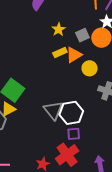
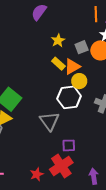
yellow rectangle: (60, 52) -> (58, 64), turned 64
yellow circle: (90, 68) -> (79, 81), moved
white hexagon: (71, 113) -> (69, 97), moved

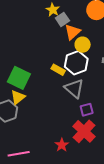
gray square: (82, 47) -> (62, 19), moved
yellow rectangle: (58, 64) -> (58, 70), moved
gray triangle: (49, 121) -> (74, 88), moved

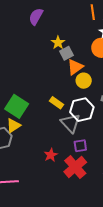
white hexagon: (76, 63) -> (82, 110), moved
red star: (62, 145) -> (51, 155), moved

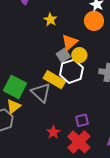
gray square: (66, 53) -> (63, 55), moved
yellow rectangle: (57, 103) -> (54, 80), size x1.5
white hexagon: (82, 110) -> (71, 71), moved
gray triangle: (70, 123) -> (41, 93), moved

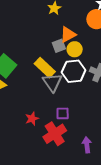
white hexagon: (71, 71) -> (74, 71), moved
gray triangle: (41, 93) -> (52, 82), moved

